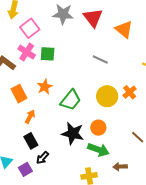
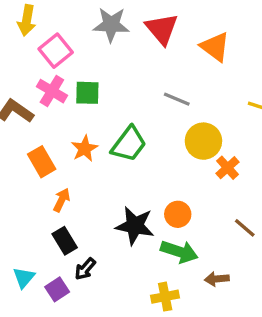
orange cross: (130, 92) -> (228, 168), moved
yellow circle: (107, 96) -> (203, 141), moved
green trapezoid: (71, 100) -> (129, 144), moved

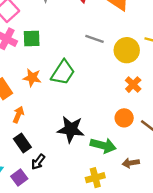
yellow circle: (203, 141) -> (127, 50), moved
orange star: (85, 149) -> (32, 78), turned -30
orange circle: (178, 214) -> (124, 118), moved

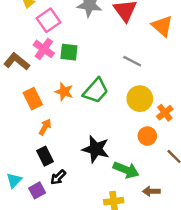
yellow circle: (127, 50) -> (140, 99), moved
orange circle: (124, 118) -> (147, 136), moved

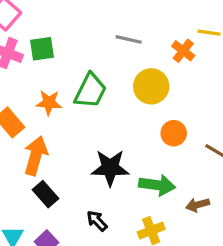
orange cross: (165, 113) -> (183, 51), moved
orange arrow: (45, 127) -> (36, 156), size x1.6
black arrow: (58, 177) -> (97, 221), moved, turned 105

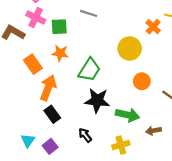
gray line: (129, 39) -> (89, 13), moved
green square: (42, 49) -> (59, 27), moved
green trapezoid: (90, 91) -> (89, 70), moved

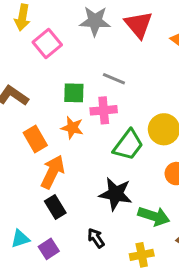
pink cross: (36, 18) -> (104, 110), moved, turned -36
green trapezoid: (89, 70) -> (128, 145), moved
cyan triangle: (28, 141) -> (20, 239), turned 32

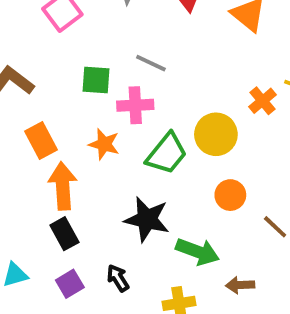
orange star: (72, 128) -> (104, 144), moved
orange arrow: (53, 172) -> (63, 186), turned -32
purple square: (49, 249) -> (70, 284), moved

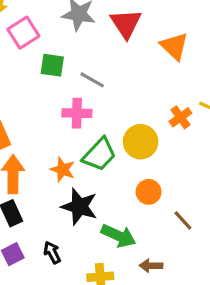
green square: (96, 80) -> (52, 65), moved
orange star: (104, 144) -> (63, 170), moved

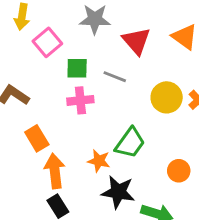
red triangle: (126, 24) -> (136, 41), moved
pink cross: (77, 113) -> (80, 100), moved
yellow circle: (141, 142) -> (167, 97), moved

